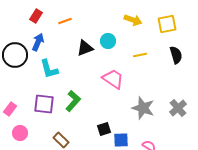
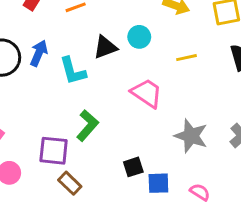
blue arrow: (38, 42) -> (39, 53), moved
cyan L-shape: (49, 69) -> (73, 71), moved
purple square: (44, 104) -> (54, 151), moved

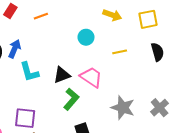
black triangle: (105, 47) -> (62, 75), moved
cyan L-shape: (73, 71) -> (29, 72), moved
green L-shape: (88, 126) -> (71, 99), moved

